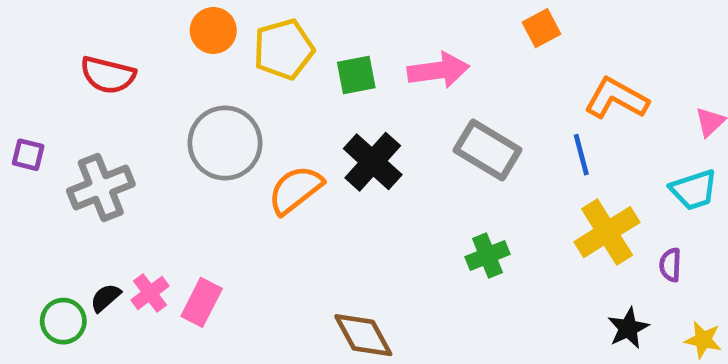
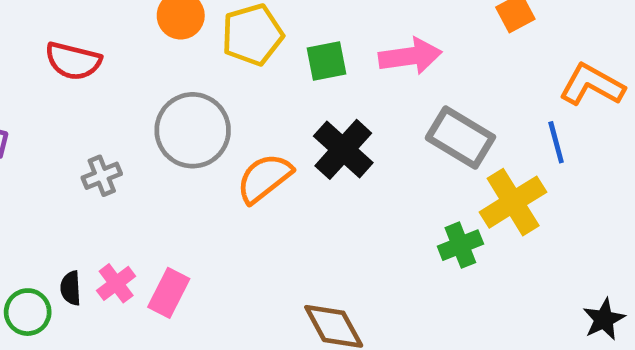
gray cross: (101, 188) -> (102, 176), moved, size x0.6
yellow cross: (607, 232) -> (513, 202), moved
black semicircle: (105, 298) -> (71, 288), turned -52

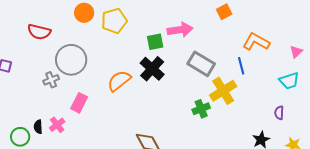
green square: (327, 61) -> (155, 42), moved
gray circle: (193, 130) -> (71, 60), moved
pink rectangle: (169, 293) -> (79, 103), moved

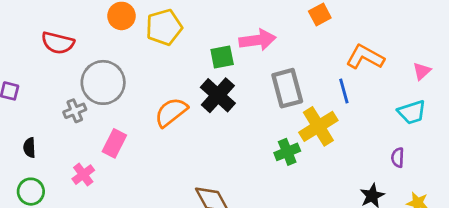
gray rectangle: (201, 64) -> (287, 88), turned 44
black semicircle: (38, 127) -> (29, 148), moved

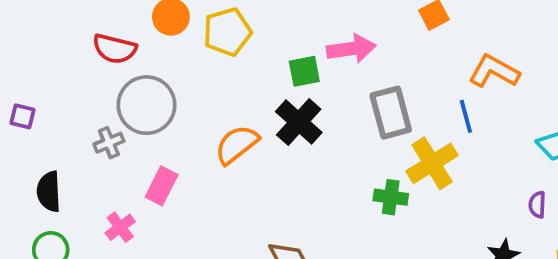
red semicircle: (58, 43) -> (115, 49), moved
black semicircle: (29, 148) -> (49, 192), size x1.5
green cross: (287, 152) -> (391, 197), turned 30

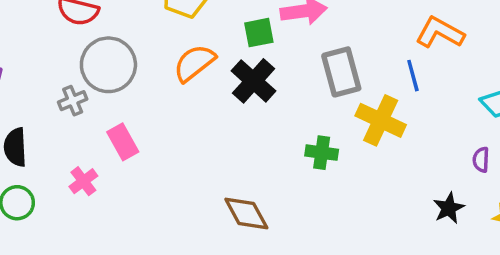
orange semicircle: (237, 145) -> (194, 63), moved
yellow cross: (432, 163) -> (381, 120), turned -33
pink rectangle: (162, 186) -> (123, 142), turned -56
green cross: (391, 197) -> (322, 153), moved

